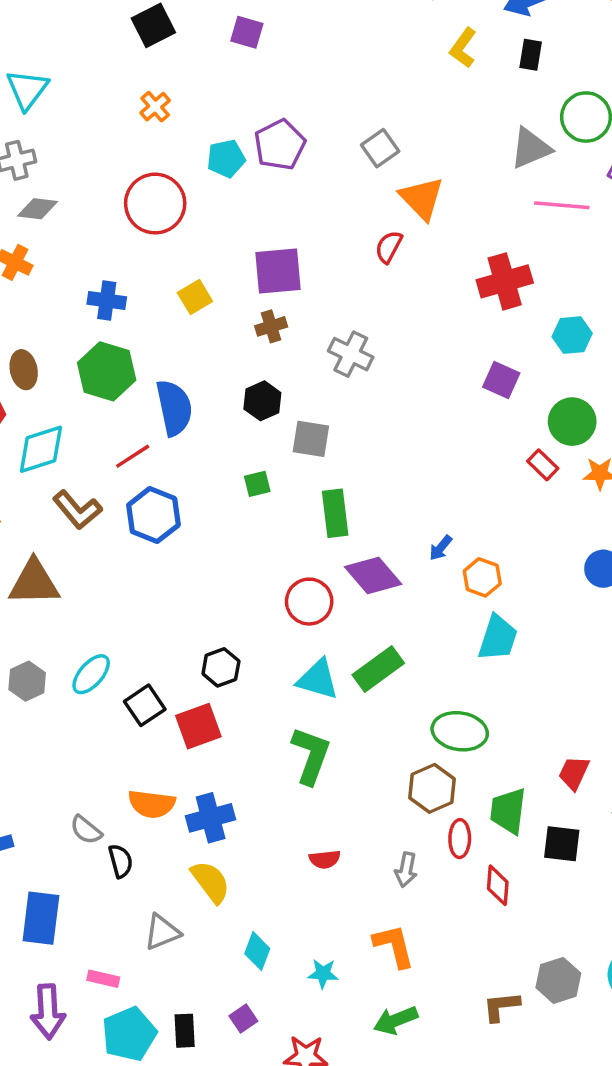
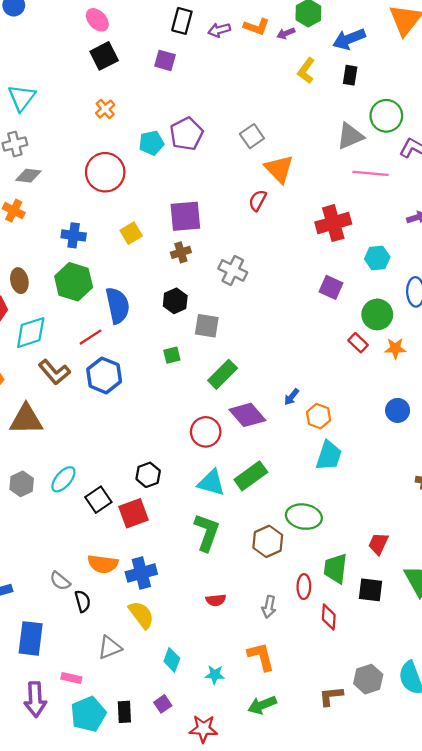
green rectangle: (335, 513) -> (223, 374), turned 52
brown hexagon: (432, 788) -> (268, 541), moved

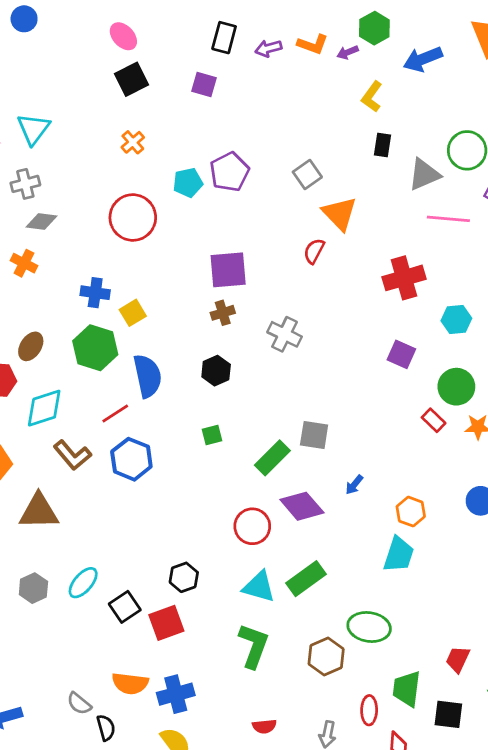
black rectangle: (350, 75) -> (383, 145), moved
yellow square: (131, 233) -> (133, 313), moved
brown ellipse: (19, 281) -> (31, 346), turned 45
gray square: (207, 326) -> (314, 435), moved
orange hexagon: (319, 416) -> (411, 512), moved

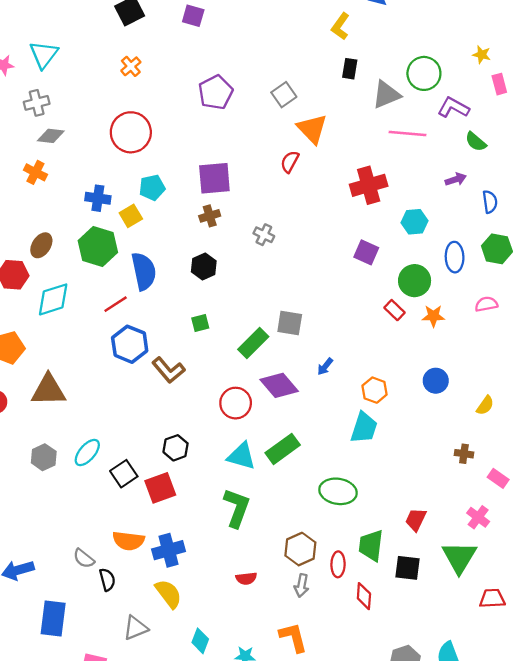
cyan pentagon: (188, 183) -> (152, 188), moved
gray cross: (285, 334) -> (264, 235), size x0.7
brown L-shape: (72, 455) -> (168, 370), moved
brown hexagon: (326, 657) -> (300, 549), moved

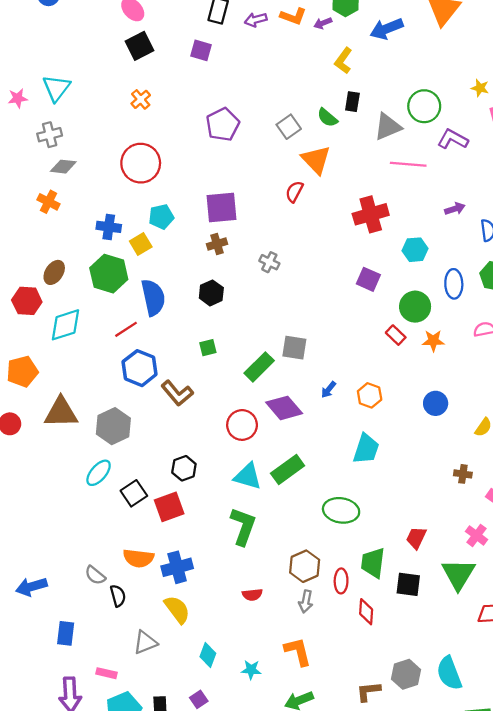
green semicircle: (476, 142) -> (327, 118), moved
orange hexagon: (375, 390) -> (370, 395), moved
gray hexagon: (44, 457) -> (113, 426), moved, size x1.4
blue rectangle: (53, 618) -> (66, 633), size x0.7

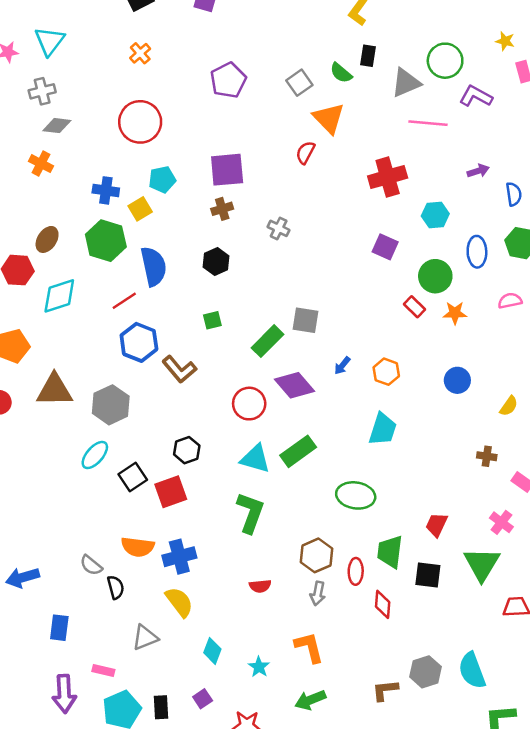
cyan star: (251, 670) -> (259, 667), turned 30

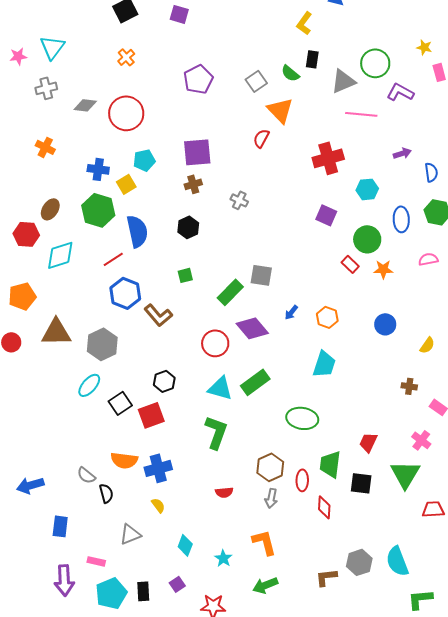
gray diamond: (57, 126) -> (85, 105), moved
yellow semicircle: (179, 602) -> (158, 505), size x0.6

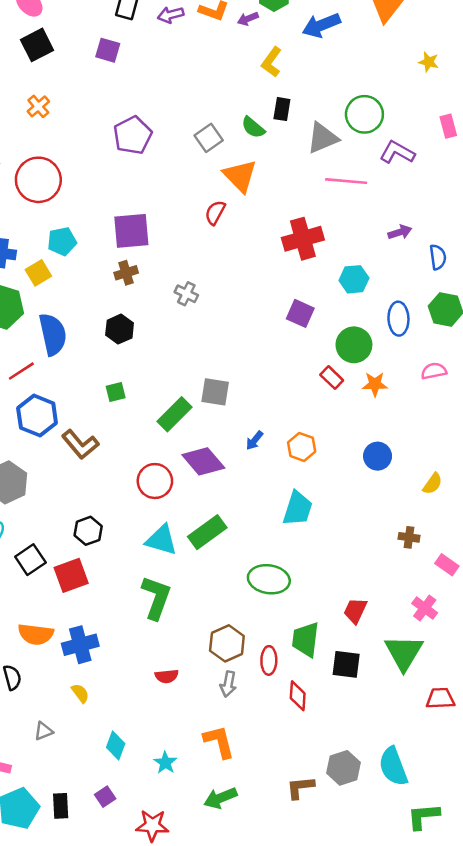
yellow star: (424, 47) -> (429, 62), moved
gray triangle: (130, 534) -> (44, 731), size x0.7

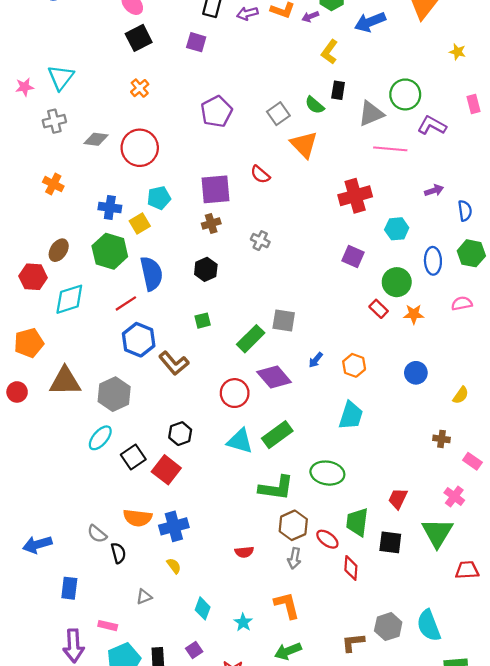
red semicircle: (215, 213) -> (260, 174), moved, turned -78
red square: (71, 575) -> (166, 470), turned -32
green L-shape: (156, 598) -> (276, 488), moved, turned 78
red ellipse: (269, 660) -> (327, 539), turned -55

